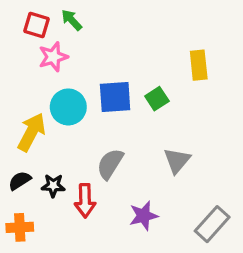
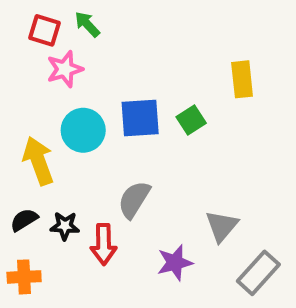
yellow arrow: (31, 132) -> (38, 161), turned -48
gray triangle: (177, 161) -> (222, 226), moved

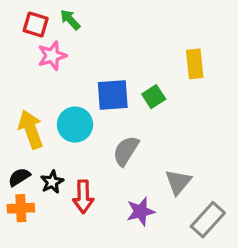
cyan circle: (83, 130) -> (75, 125), moved
gray semicircle: (134, 199) -> (126, 151), moved
black star: (65, 226) -> (52, 182), turned -30
orange cross: (24, 277) -> (21, 208), moved

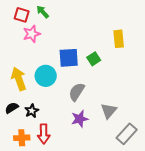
red arrow: (83, 197) -> (44, 134), moved
orange cross: (21, 208) -> (22, 138), moved
purple star: (141, 211) -> (80, 119), moved

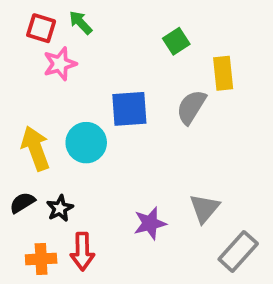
green square: (94, 59) -> (176, 41), moved
gray semicircle: (77, 92) -> (191, 107), moved

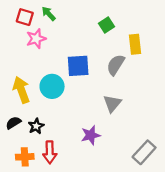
gray triangle: (204, 208) -> (112, 103), moved

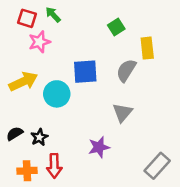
yellow arrow: (21, 90) -> (23, 82), moved, turned 85

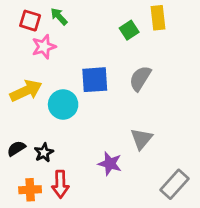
yellow rectangle: (147, 48) -> (158, 18), moved
gray triangle: (122, 113) -> (141, 139), moved
purple star: (99, 147) -> (110, 164), turned 30

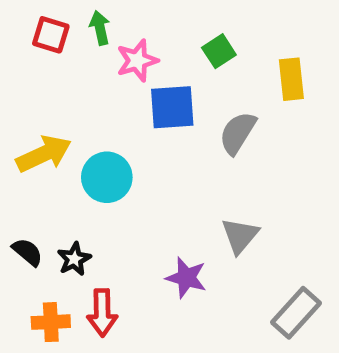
green arrow: (59, 16) -> (100, 28), turned 30
yellow rectangle: (158, 18) -> (291, 79), moved
pink star: (44, 47) -> (137, 61), moved
blue square: (95, 80) -> (172, 107), moved
black semicircle: (16, 148) -> (27, 252), turned 72

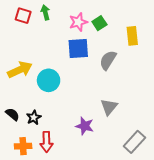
pink star: (137, 61) -> (78, 22), moved

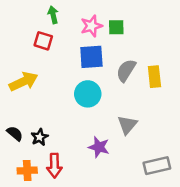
red square: (23, 16) -> (43, 41), moved
green square: (99, 23) -> (116, 27), turned 32
yellow rectangle: (132, 36) -> (154, 77), moved
cyan circle: (49, 80) -> (88, 94), moved
gray rectangle: (134, 142) -> (157, 166), turned 35

